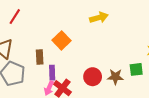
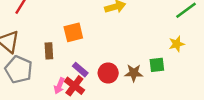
orange square: (61, 40) -> (73, 32), turned 30
purple rectangle: (52, 73) -> (80, 70), moved, turned -48

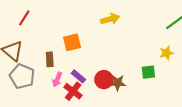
brown star: (134, 73) -> (118, 83), moved
pink arrow: (59, 86) -> (57, 80), moved

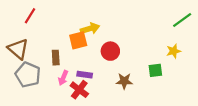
yellow arrow: (110, 19) -> (90, 29), moved
purple rectangle: (78, 76) -> (85, 75), turned -32
red circle: (104, 80) -> (110, 51), moved

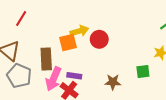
red circle: (110, 51) -> (99, 39), moved
brown rectangle: (56, 58) -> (46, 59), size x1.5
pink arrow: (63, 78) -> (53, 79), size x1.6

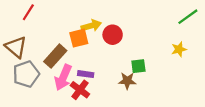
brown rectangle: (46, 59) -> (55, 56), turned 45
green square: (143, 72) -> (138, 66), moved
gray pentagon: (19, 76) -> (26, 74), turned 30

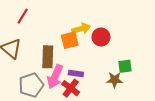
brown rectangle: (55, 56) -> (48, 57), turned -40
gray pentagon: (26, 74) -> (31, 85), moved

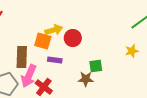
orange square: (70, 40) -> (43, 41), turned 30
purple rectangle: (76, 74) -> (55, 60), moved

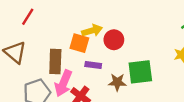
green square: (96, 66) -> (140, 72), size x1.6
brown star: (86, 79) -> (117, 82), moved

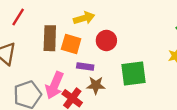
yellow arrow: (92, 31) -> (84, 18), moved
brown rectangle: (55, 62) -> (50, 38), moved
brown star: (117, 82) -> (96, 85), moved

